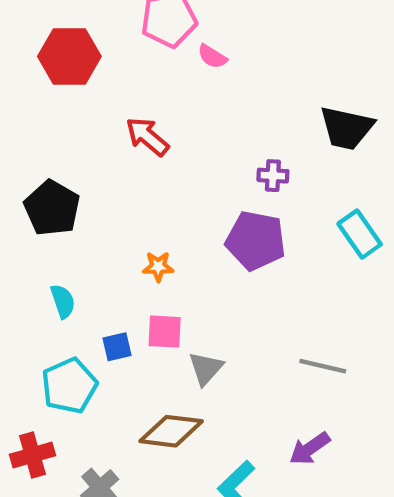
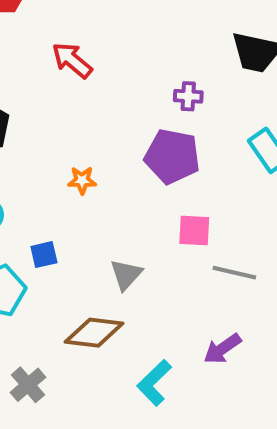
pink square: (165, 332) -> (194, 231), moved

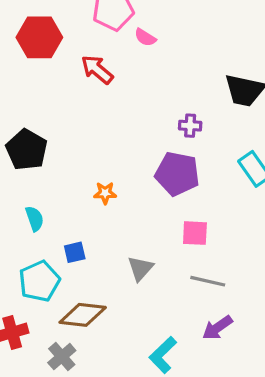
red arrow: (72, 60) -> (97, 69), moved
gray line: (234, 273) -> (208, 281), moved
brown diamond: (94, 333) -> (83, 315), moved

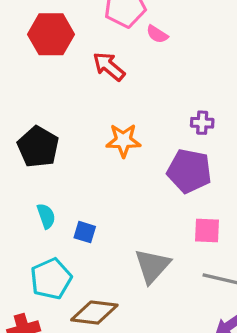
orange star: (105, 193) -> (123, 140), moved, size x1.5
blue square: (75, 252) -> (85, 232), moved, turned 30
gray triangle: (140, 268) -> (152, 266), size x1.4

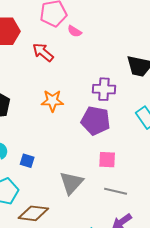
purple cross: (202, 123) -> (104, 89), size x1.5

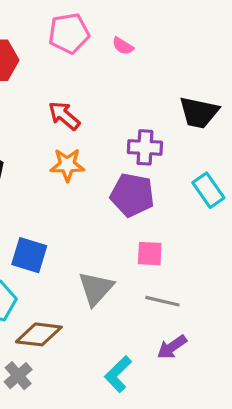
pink semicircle: (74, 31) -> (123, 46), moved
red arrow: (43, 52) -> (64, 116), moved
blue square: (27, 161) -> (29, 255), size x1.6

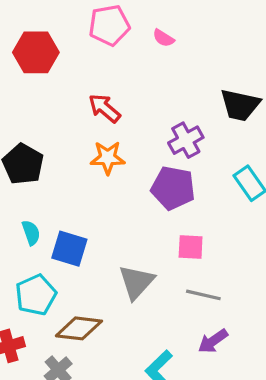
purple cross: (145, 147) -> (186, 140), turned -32

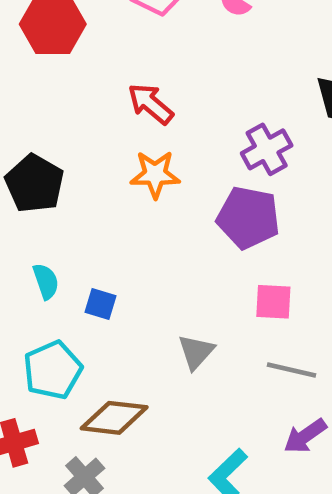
blue square: (69, 249) -> (100, 304), size x0.6
gray triangle: (136, 282) -> (196, 352), size x0.7

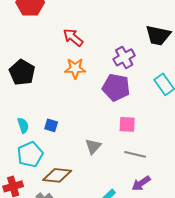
cyan semicircle: (46, 281) -> (23, 125), moved

